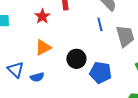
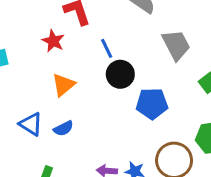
blue line: (100, 24) -> (107, 48), moved
black circle: (76, 59) -> (120, 74), moved

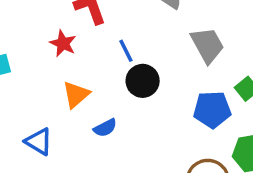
blue pentagon: (152, 104) -> (212, 110), moved
blue semicircle: (63, 128) -> (105, 128), moved

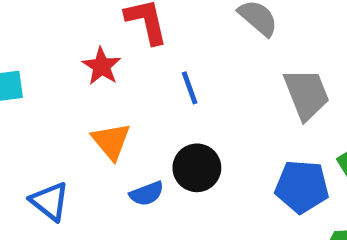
black circle: (143, 81) -> (197, 168), moved
orange triangle: (76, 95) -> (111, 141), turned -36

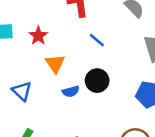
red star: (102, 66) -> (38, 36), moved
blue line: (190, 88) -> (97, 40), turned -35

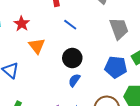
blue semicircle: (71, 91) -> (74, 80), moved, turned 144

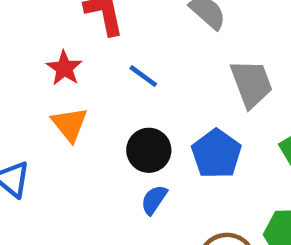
red star: (22, 24) -> (64, 68), moved
blue pentagon: (116, 67) -> (216, 154), moved, turned 30

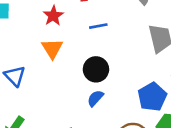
blue line: (143, 76) -> (98, 26), turned -54
blue pentagon: (216, 154) -> (152, 97), moved

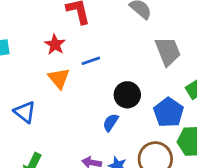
blue line: (98, 26) -> (91, 61), moved
black circle: (96, 69) -> (127, 95), moved

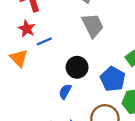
red star: (55, 44) -> (27, 29), moved
gray trapezoid: (168, 51) -> (93, 25), moved

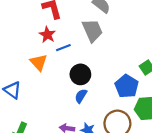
gray trapezoid: (93, 25) -> (92, 30), moved
black circle: (77, 67) -> (80, 74), moved

